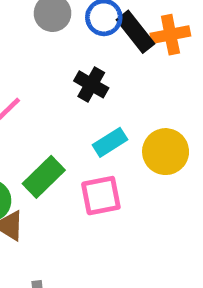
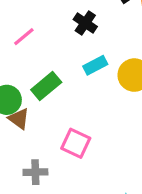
pink square: (101, 196) -> (76, 143), moved, turned 32

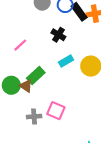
brown triangle: (19, 119) -> (26, 86), moved
gray cross: (35, 172) -> (34, 116), moved

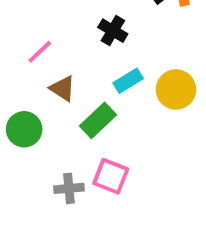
green rectangle: (36, 75) -> (98, 120), moved
brown triangle: (26, 86) -> (63, 88), moved

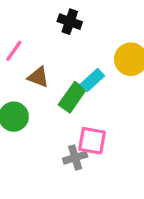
cyan rectangle: (128, 81) -> (92, 80), moved
gray cross: (69, 188) -> (75, 158), moved

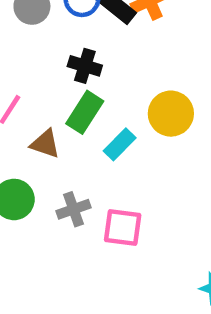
green rectangle: (72, 97) -> (85, 112), moved
gray cross: (75, 158) -> (73, 209), moved

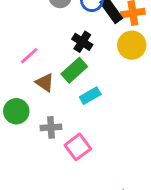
yellow circle: (171, 114) -> (132, 45), moved
pink square: (123, 228) -> (78, 147), turned 30

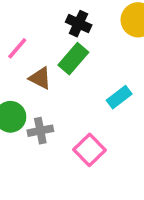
cyan rectangle: (90, 96) -> (119, 97), moved
gray cross: (51, 127) -> (40, 131), moved

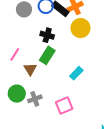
brown triangle: (40, 78) -> (30, 69), turned 40
pink square: (90, 150) -> (64, 105), turned 30

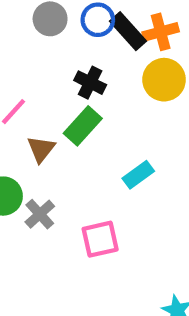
gray cross: (35, 99) -> (40, 214), turned -32

